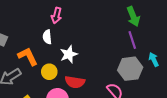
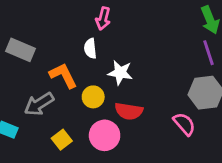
white star: (69, 54) -> (120, 73), turned 30

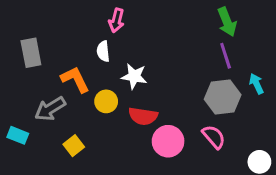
gray rectangle: (20, 50) -> (31, 53), turned 56
pink semicircle: (184, 124) -> (214, 137), moved
pink circle: (105, 135) -> (168, 141), moved

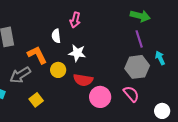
pink arrow: (116, 20) -> (75, 20), moved
green arrow: (227, 22) -> (140, 16), turned -54

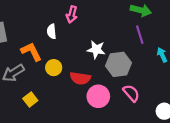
white star: (77, 53) -> (96, 50), moved
gray hexagon: (137, 67) -> (119, 64), moved

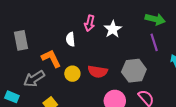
white star: (96, 50) -> (113, 29), moved, turned 30
red semicircle: (80, 78) -> (98, 72), moved

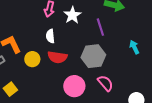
white semicircle: (70, 39) -> (50, 36), moved
purple line: (154, 42) -> (100, 27), moved

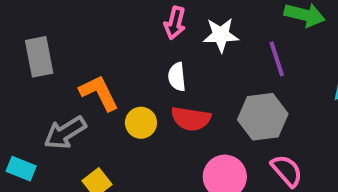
white star: (72, 15) -> (221, 35), turned 30

